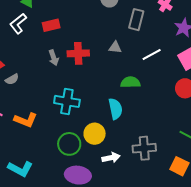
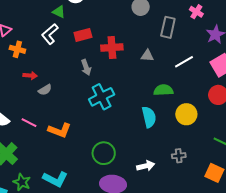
red cross: (78, 53) -> (112, 47), moved
cyan cross: (67, 101) -> (102, 97), moved, turned -35
yellow circle: (95, 134) -> (186, 114), moved
gray cross: (144, 148) -> (179, 156), size x0.6

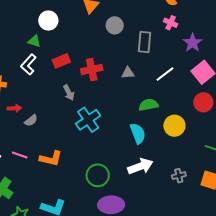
gray cross: (179, 156) -> (179, 176), moved
white arrow: (146, 166) -> (140, 166), moved, size x1.4

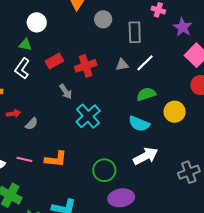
white line: (165, 74) -> (145, 63), moved
cyan semicircle: (138, 133) -> (139, 124), turned 140
gray cross: (179, 176) -> (189, 172), moved, size x1.5

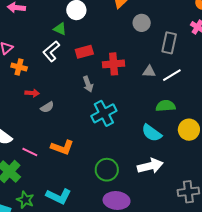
pink line: (24, 159) -> (30, 152), moved

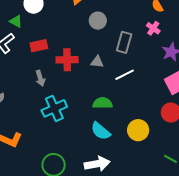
gray triangle: (149, 72) -> (97, 62), moved
green semicircle: (166, 106) -> (103, 103), moved

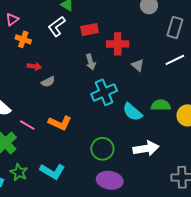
gray triangle: (97, 62) -> (138, 65), moved, turned 32
green semicircle: (103, 103) -> (161, 105), moved
cyan semicircle: (101, 131) -> (132, 112), moved

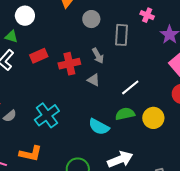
white line: (175, 60) -> (130, 87), moved
gray arrow: (91, 62) -> (98, 56), moved
cyan cross: (104, 92) -> (47, 115), moved

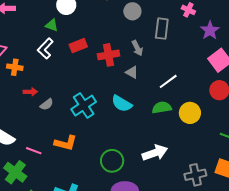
cyan semicircle: (99, 127) -> (122, 104), moved

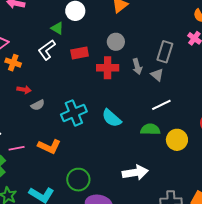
gray circle: (132, 11) -> (116, 42), moved
gray triangle: (132, 72) -> (157, 75), moved
pink line: (34, 151) -> (17, 148), turned -42
green circle: (112, 161) -> (78, 180), moved

